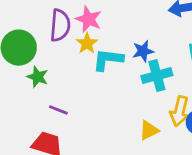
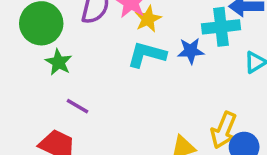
yellow star: (87, 43) -> (148, 19), moved
cyan cross: (157, 76) -> (221, 27), moved

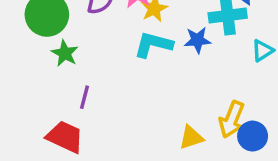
purple line: (78, 106) -> (85, 97), turned 75

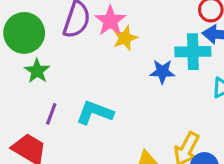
cyan L-shape: (153, 44) -> (95, 113), moved

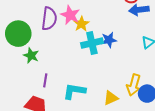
cyan cross: (193, 52) -> (92, 43), moved
cyan L-shape: (95, 113) -> (74, 91), moved

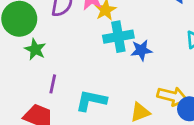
blue star: (109, 40) -> (141, 50), moved
yellow arrow: (134, 85) -> (172, 96), turned -95

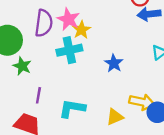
cyan cross: (118, 37) -> (69, 50), moved
blue star: (141, 50) -> (114, 63), turned -30

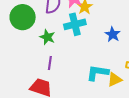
green star: (22, 66) -> (47, 37), moved
cyan L-shape: (72, 108) -> (98, 73), moved

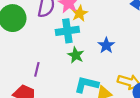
green star: (47, 37) -> (76, 55), moved

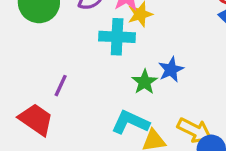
green star: (76, 55) -> (145, 82), moved

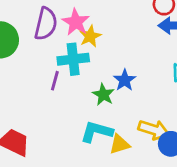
purple line: (61, 86) -> (55, 81), moved

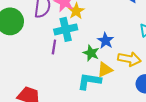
yellow arrow: (154, 130) -> (129, 59), moved
yellow triangle: (120, 144) -> (105, 70), moved

